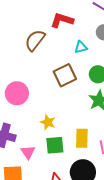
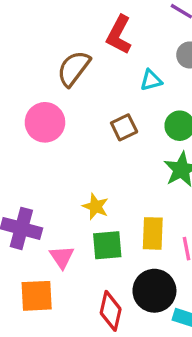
red L-shape: (62, 20) -> (119, 35), turned -80
brown square: (65, 75) -> (124, 127), size x0.7
pink circle: (17, 93) -> (45, 122), moved

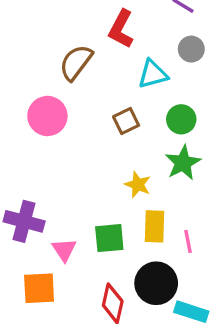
cyan triangle: (151, 80) -> (153, 74), size x1.4
yellow star: (95, 207) -> (138, 185), moved

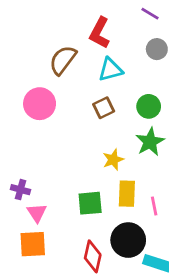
cyan triangle: (153, 74) -> (110, 70), moved
yellow star: (138, 185) -> (113, 160), turned 30
purple cross: (24, 221) -> (20, 190), size x0.6
pink triangle: (64, 250) -> (37, 213), moved

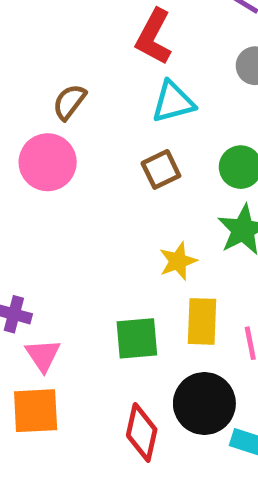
brown semicircle: (63, 60) -> (69, 102), moved, size x0.7

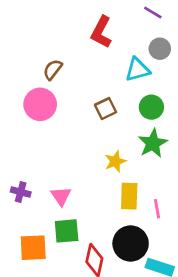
cyan triangle: (173, 102) -> (138, 70), moved
green square: (137, 338) -> (67, 231), moved
pink triangle: (43, 355) -> (61, 196), moved

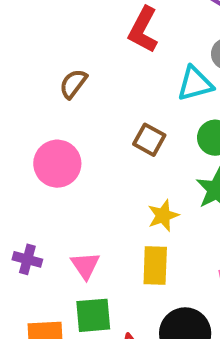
pink circle: (40, 104) -> (57, 164), moved
brown square: (106, 109) -> (149, 140), turned -35
yellow rectangle: (129, 196) -> (155, 265), moved

